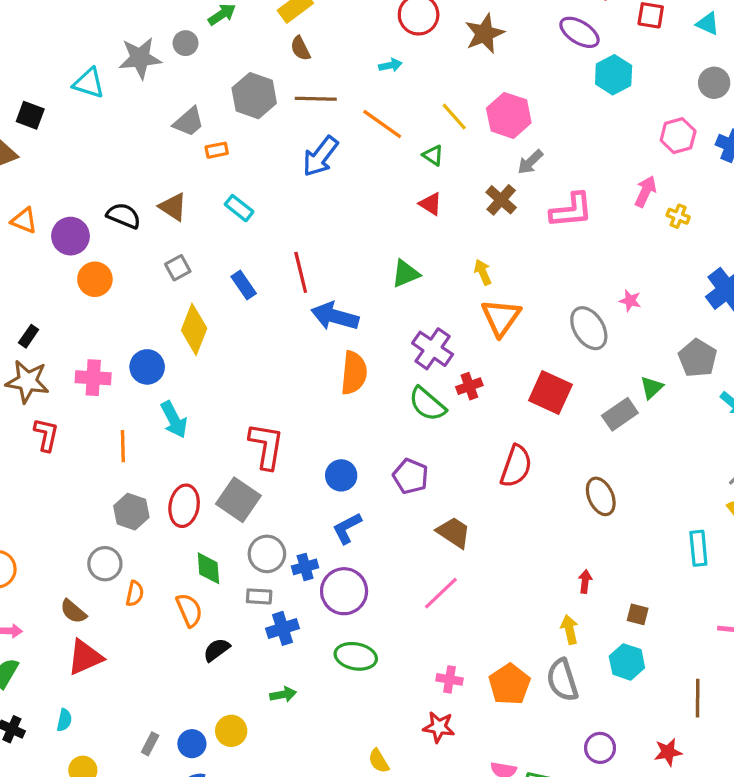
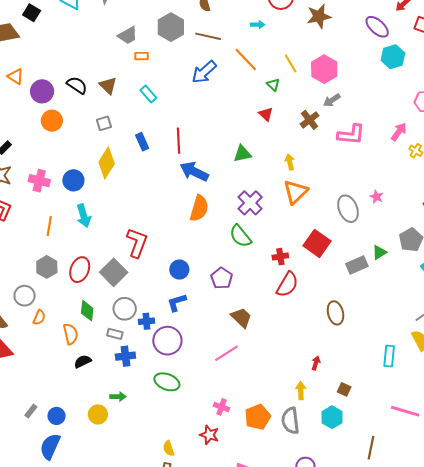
red cross: (469, 386) -> (280, 257), moved
yellow circle: (231, 731) -> (98, 414), moved

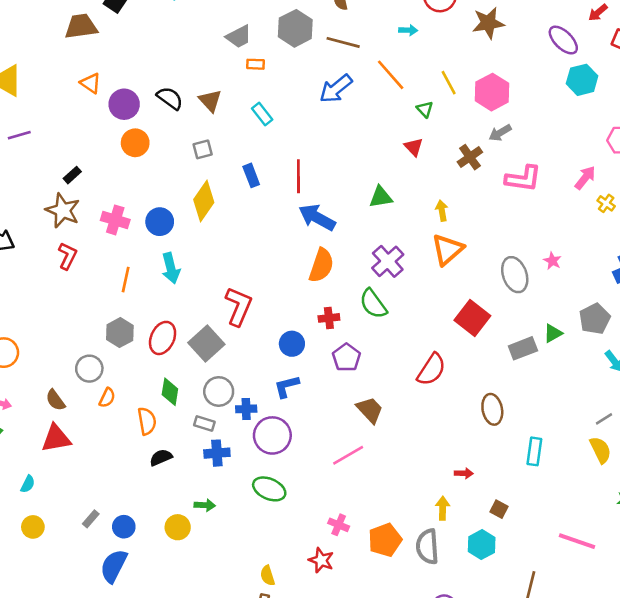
red cross: (280, 257) -> (329, 318), moved
cyan rectangle: (389, 356) -> (534, 451), moved
red arrow: (316, 363) -> (464, 473), turned 72

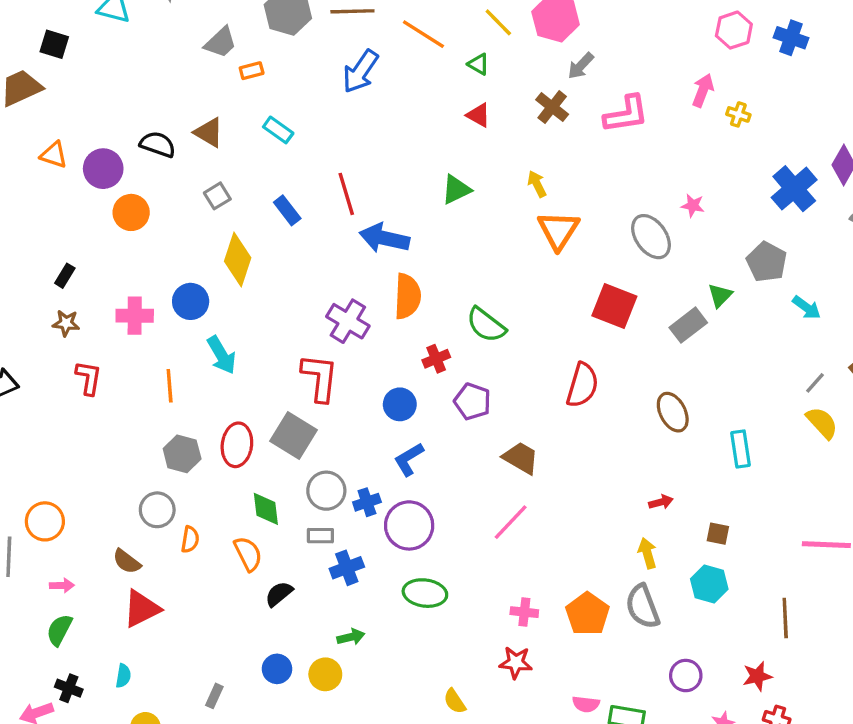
brown star: (63, 210) -> (66, 323), size x0.6
purple cross: (388, 261) -> (348, 321), moved
blue circle: (124, 527) -> (277, 669), moved

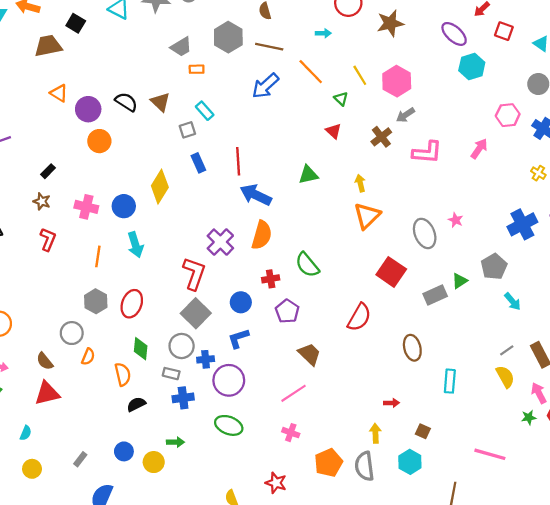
yellow cross: (738, 114) -> (538, 173), moved
gray square: (217, 196) -> (187, 130), moved
gray square: (293, 436) -> (196, 313), moved
pink cross: (524, 612) -> (291, 433), moved

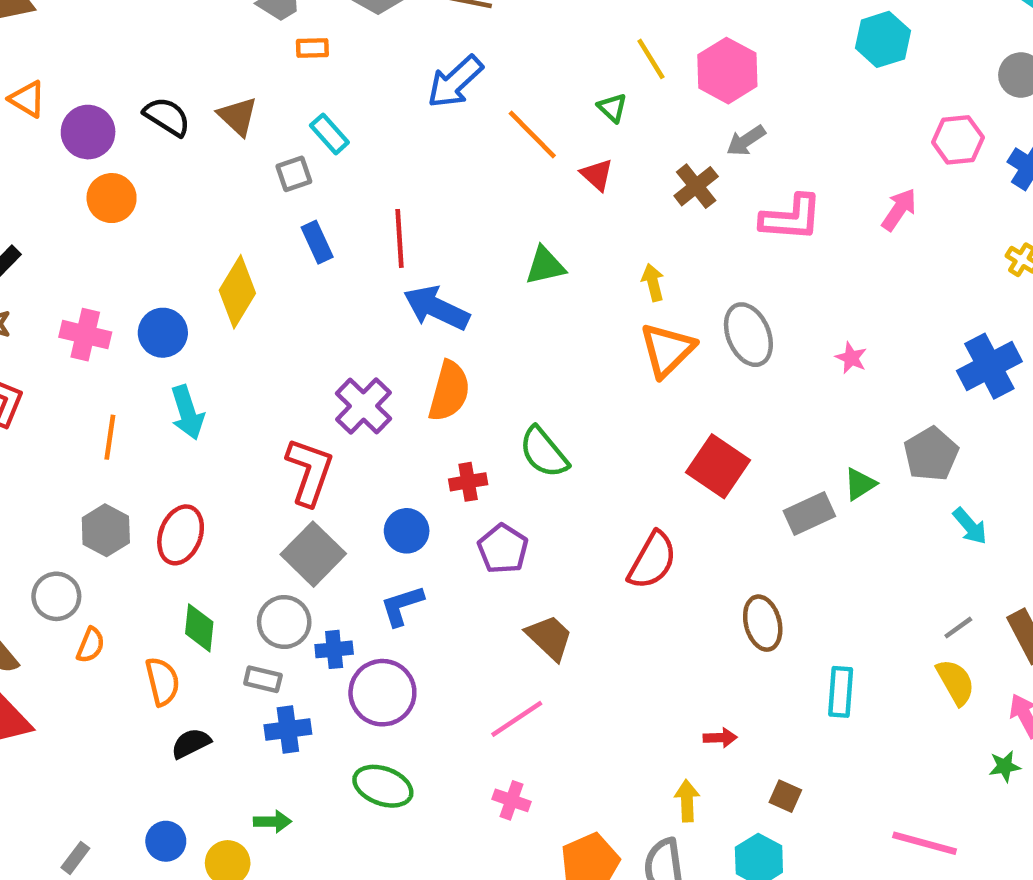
orange line: (311, 72) -> (532, 135), moved
gray ellipse: (425, 233) -> (748, 335), moved

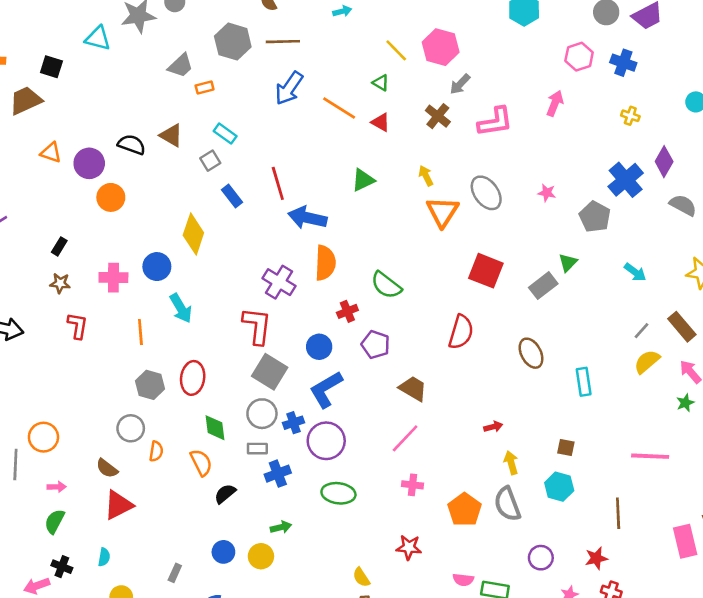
gray pentagon: (931, 454) -> (595, 217), moved
blue L-shape: (402, 606) -> (326, 389), size x1.4
yellow semicircle: (956, 682) -> (647, 362), turned -88
red arrow: (720, 738) -> (493, 427), moved

